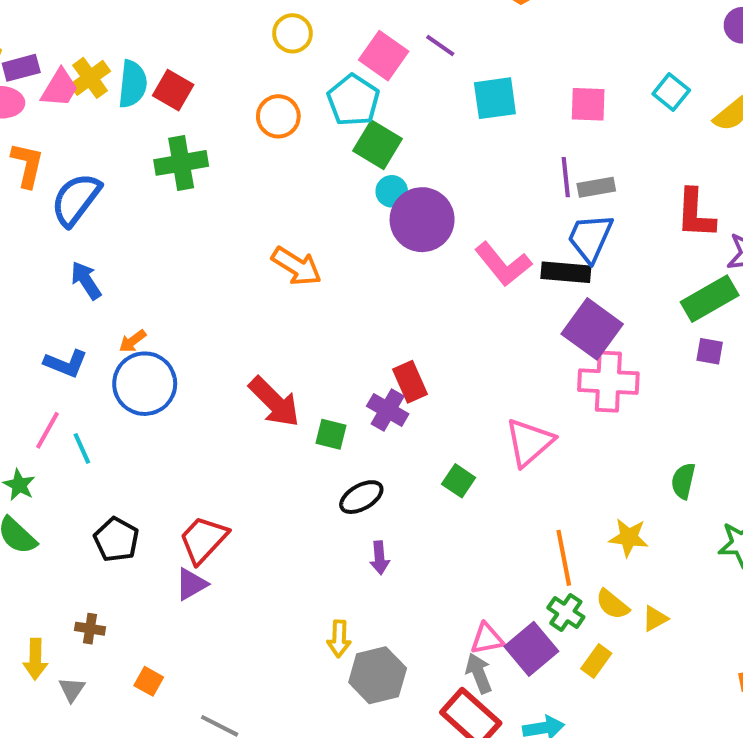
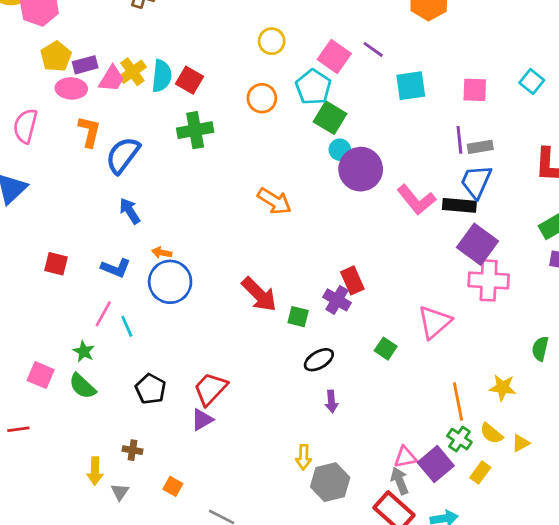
orange arrow: (133, 341) -> (162, 253), turned 48

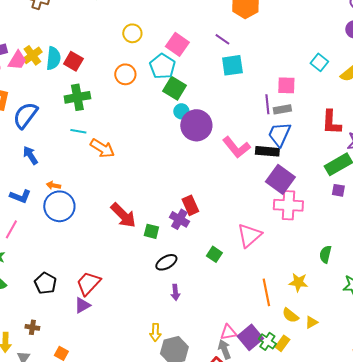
purple line: (373, 49) -> (222, 39), moved
pink square: (475, 90) -> (286, 85), moved
orange arrow: (274, 201) -> (102, 148), moved
cyan line: (127, 326) -> (78, 131), moved, turned -56
green cross: (459, 439) -> (267, 341), moved

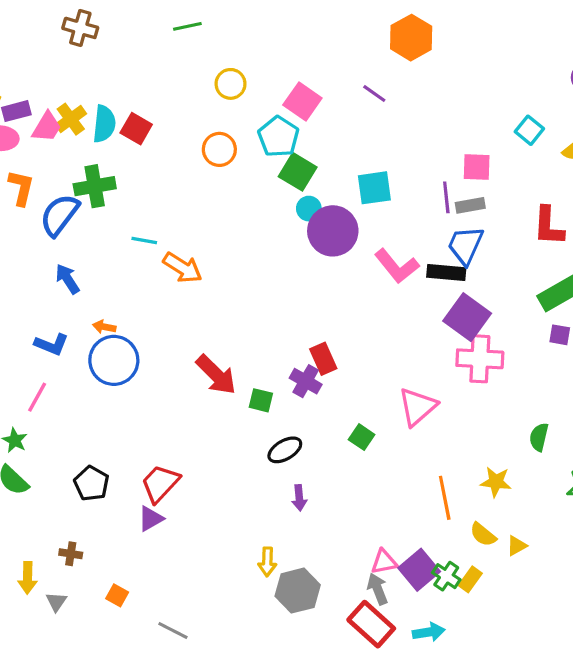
cyan square: (232, 65) -> (374, 188), moved
green cross: (77, 97) -> (95, 186), moved

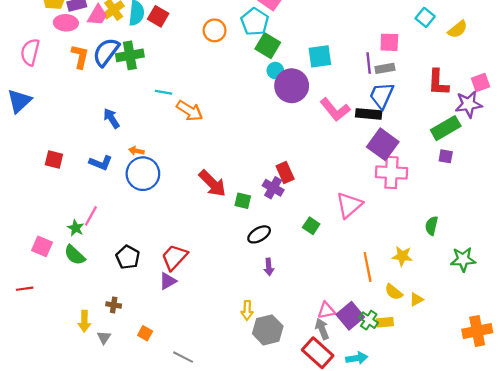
blue semicircle: (60, 215) -> (106, 52), moved
pink line: (37, 397) -> (91, 216), moved
yellow rectangle: (470, 579) -> (385, 322), turned 49

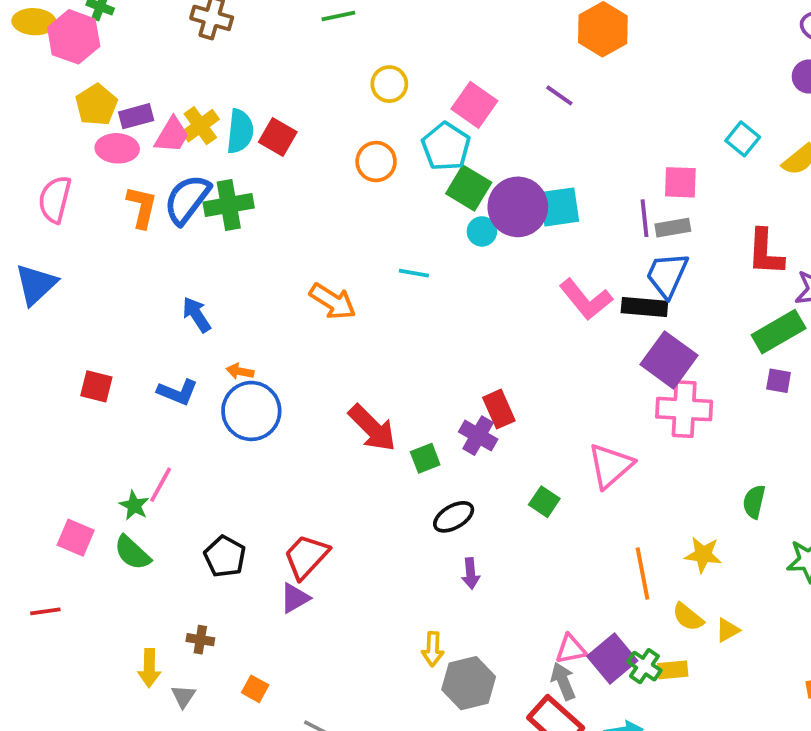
purple circle: (292, 86) -> (518, 207), moved
cyan line: (164, 92) -> (414, 273), moved
green square: (243, 201) -> (425, 458), turned -35

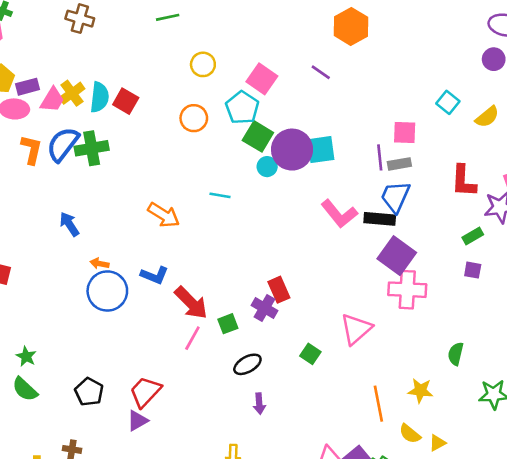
green rectangle: (779, 332) -> (473, 236), size x0.6
blue L-shape: (178, 392) -> (154, 275), moved
pink line: (161, 485) -> (192, 338), moved

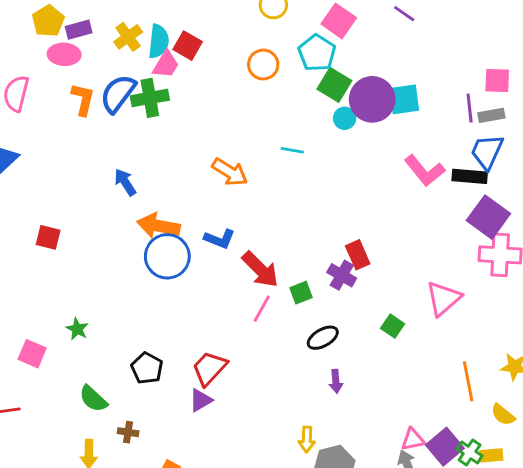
pink trapezoid: (52, 100) -> (166, 64), moved
orange arrow: (99, 263) -> (159, 226), size x2.0
green semicircle: (25, 389) -> (93, 399), moved

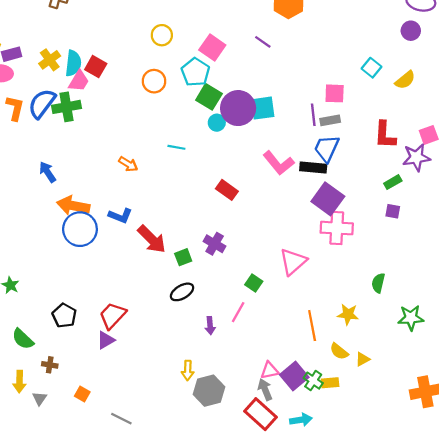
orange arrow: (230, 172) -> (128, 164), size x0.7
red rectangle: (358, 255) -> (227, 190), moved, turned -30
pink line: (262, 309) -> (238, 312), moved
black ellipse: (323, 338) -> (182, 292), moved

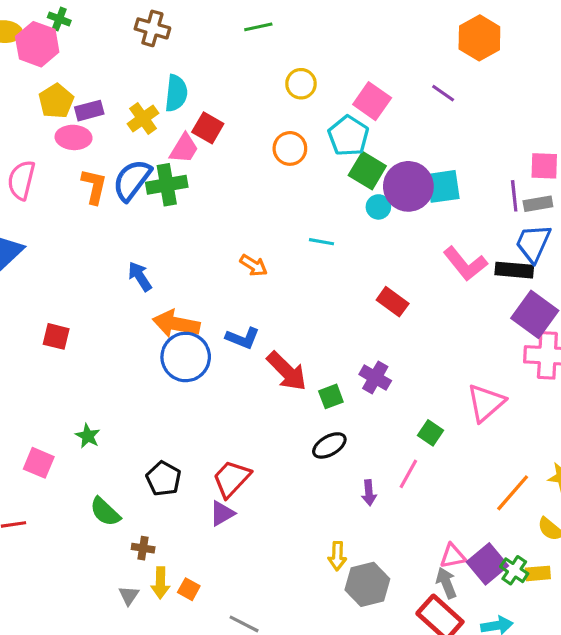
cyan semicircle: (73, 63) -> (176, 93), moved
orange line: (312, 326) -> (513, 493), turned 52
yellow arrow: (19, 382) -> (160, 583), moved

